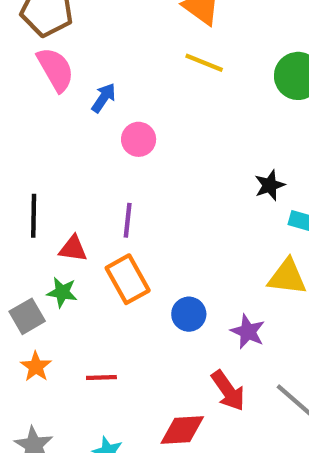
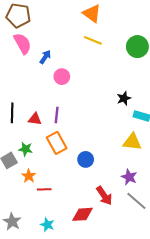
red triangle: (73, 249) -> (35, 119), moved
purple star: (248, 332) -> (129, 177), moved
orange star: (36, 367) -> (29, 176), moved

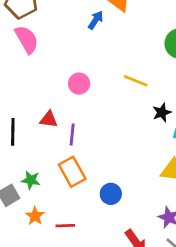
yellow line: (93, 40) -> (136, 81), moved
blue arrow: (45, 57) -> (96, 20), moved
red triangle: (35, 119) -> (49, 119), moved
red line: (44, 189) -> (65, 226), moved

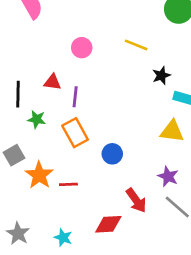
green star: (31, 180) -> (37, 119), moved
orange star: (35, 216) -> (39, 175), size x1.5

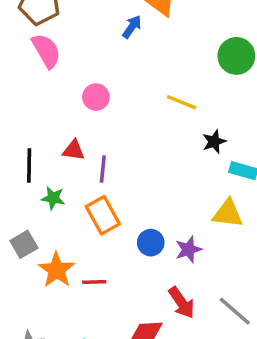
pink circle: (82, 48) -> (96, 97), moved
purple star: (168, 176) -> (188, 249), moved, turned 30

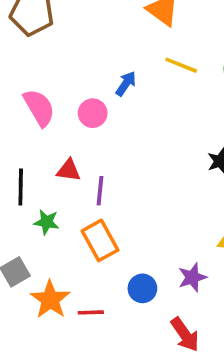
blue arrow: (132, 27) -> (126, 84), moved
pink semicircle: (46, 51) -> (39, 108), moved
yellow line: (182, 102) -> (181, 65), moved
blue circle: (151, 243) -> (142, 288), moved

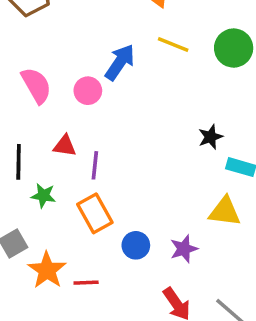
blue arrow: (126, 84) -> (120, 62), size x1.5
blue circle: (142, 288) -> (136, 245), moved

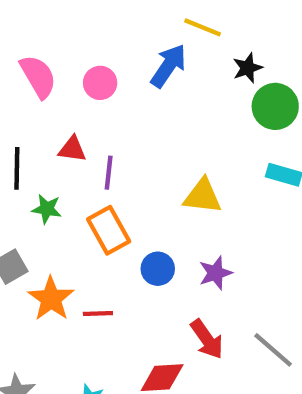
green circle: (234, 48) -> (275, 106), moved
blue arrow: (120, 62) -> (168, 66), moved
black star: (210, 137) -> (247, 68), moved
yellow triangle: (225, 212) -> (203, 196), moved

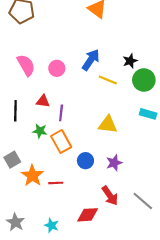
yellow line: (203, 27) -> (108, 80), moved
green star: (47, 209) -> (40, 131), moved

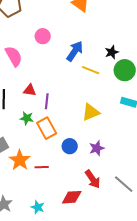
pink circle: (57, 68) -> (43, 36), moved
yellow triangle: (108, 125) -> (91, 112), turned -30

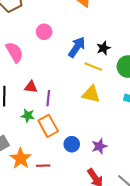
black star: (112, 52) -> (103, 48), moved
yellow triangle: (91, 112) -> (91, 94), moved, turned 36

